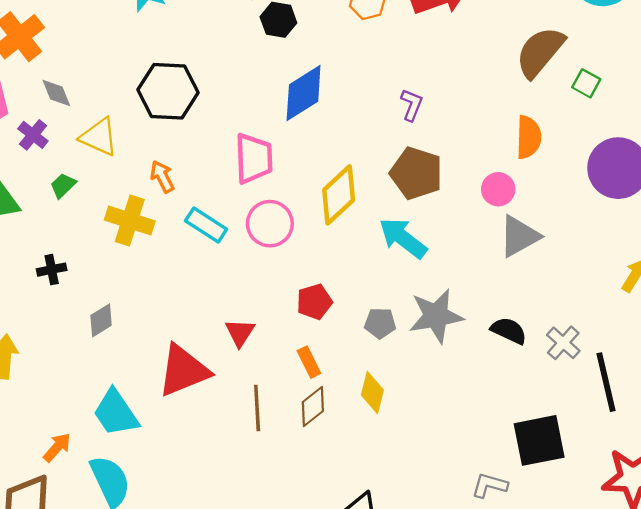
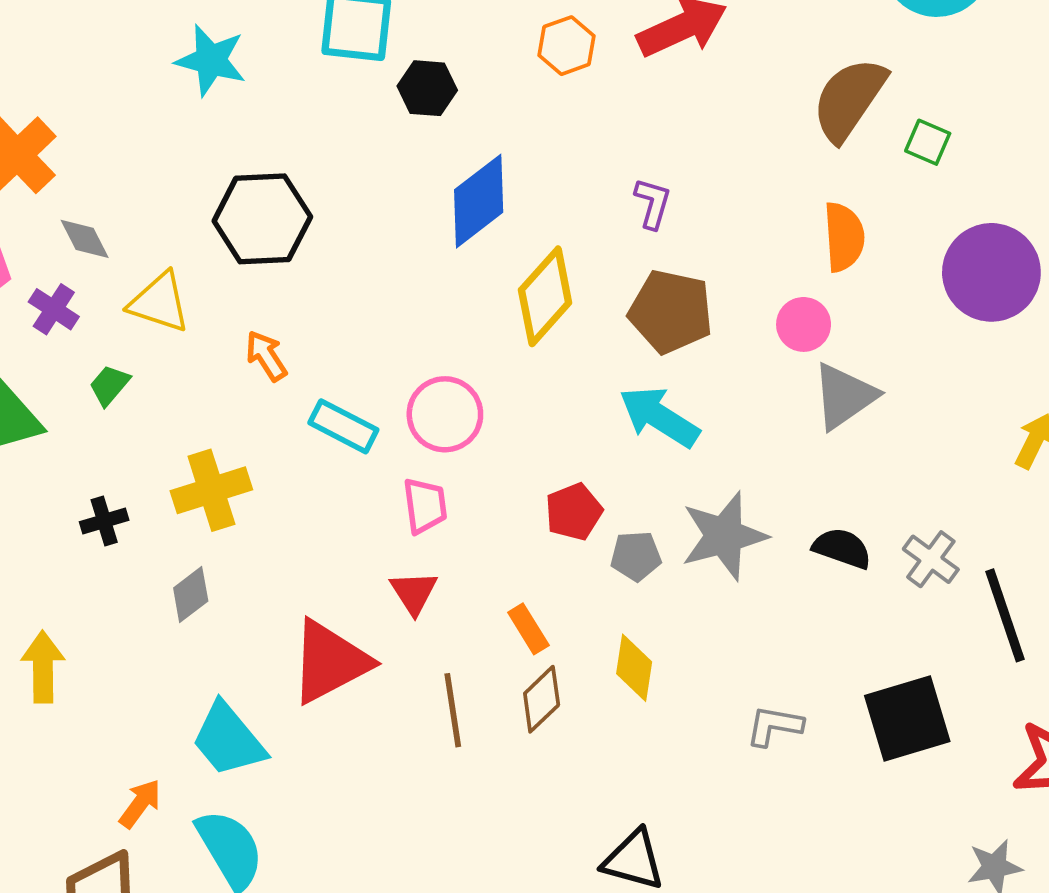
pink trapezoid: (254, 158) -> (425, 506), moved, size x0.7
yellow diamond: (339, 195) -> (545, 296), moved
yellow cross: (130, 221) -> (211, 490), moved, turned -30
red pentagon: (314, 302) -> (574, 512), moved
gray L-shape: (490, 485) -> (774, 726), moved

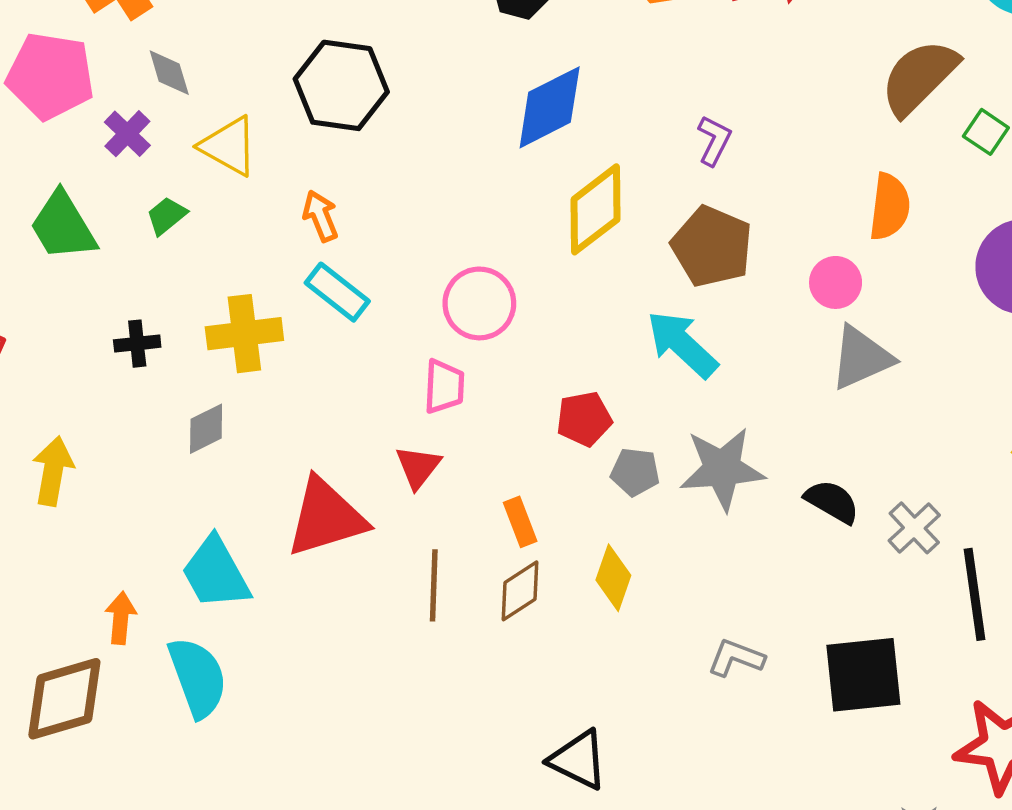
cyan rectangle: (343, 426) -> (337, 292), moved
orange arrow: (140, 804) -> (121, 618), turned -42

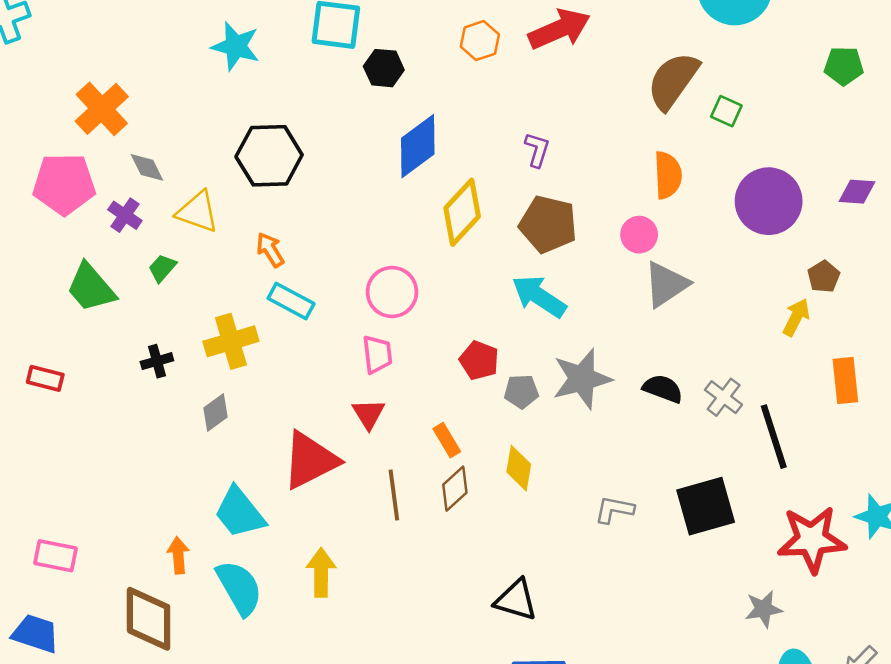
red pentagon: (584, 419) -> (479, 360), turned -30
yellow arrow: (53, 471) -> (321, 572), moved
brown diamond: (64, 699) -> (149, 619), turned -64

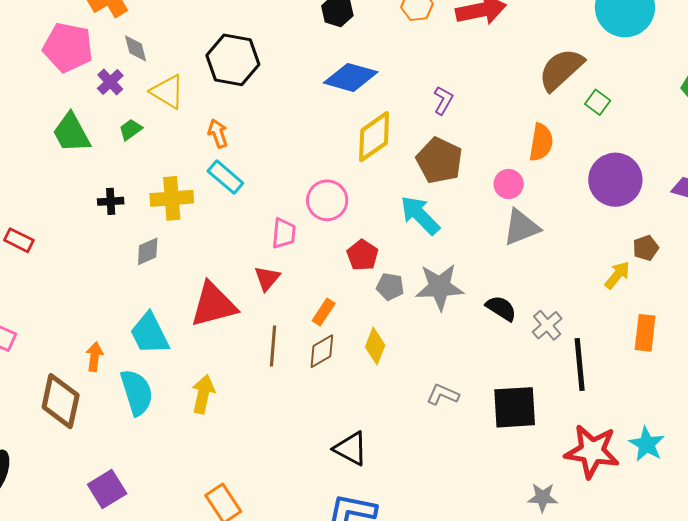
blue diamond: (418, 146) -> (351, 77), turned 40
pink circle: (392, 292) -> (327, 200), moved
red rectangle: (45, 378) -> (19, 240), moved
orange rectangle: (447, 440) -> (324, 312), turned 52

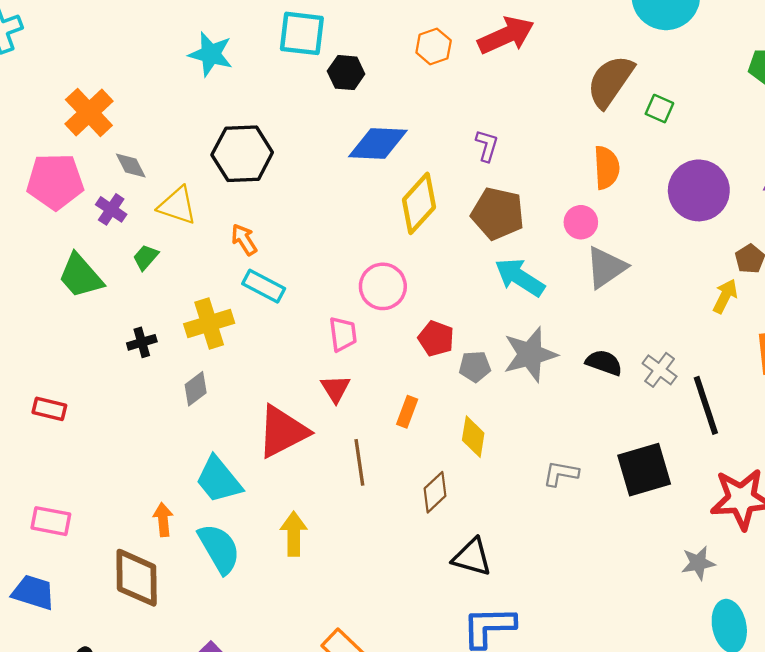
cyan arrow: (420, 215) -> (520, 277), moved
brown diamond: (322, 351) -> (435, 492), moved

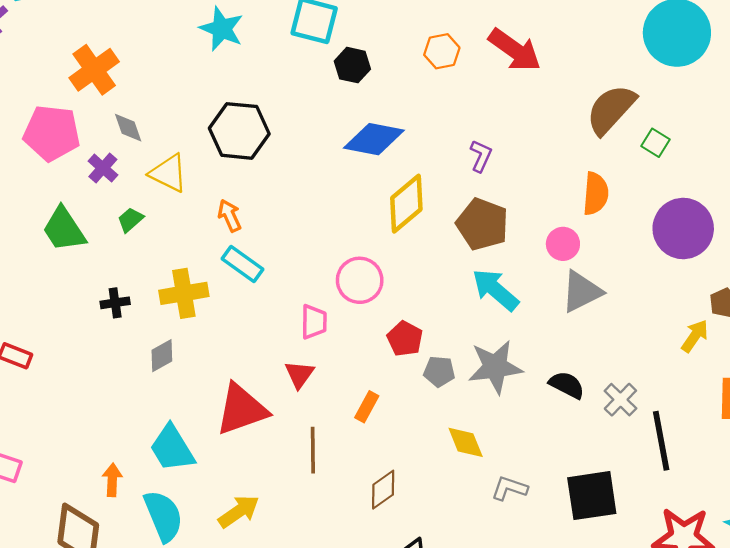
red arrow: (506, 35) -> (515, 50), turned 52
yellow diamond: (473, 437) -> (466, 442), moved, turned -39
yellow arrow: (294, 534) -> (239, 511), turned 48

